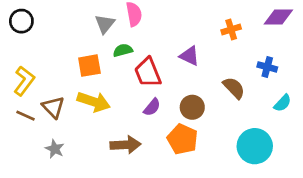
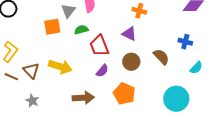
orange cross: (231, 29) -> (139, 11), moved, turned 32
orange square: (89, 66) -> (52, 27), moved
brown circle: (192, 107) -> (131, 62), moved

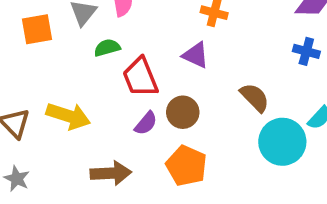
orange square: (52, 27) -> (37, 29), moved
blue cross: (185, 42) -> (306, 51), moved
brown circle: (131, 62) -> (183, 112), moved
cyan circle: (176, 99) -> (282, 142), moved

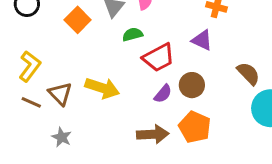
orange square: (37, 29) -> (78, 20), turned -35
red trapezoid: (140, 77) -> (159, 58), turned -96
brown arrow: (111, 173) -> (153, 134), moved

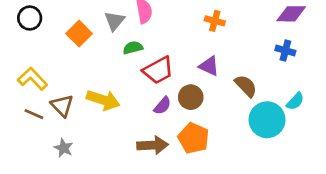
purple triangle: (202, 40) -> (209, 66), moved
yellow L-shape: (30, 66) -> (32, 79), turned -80

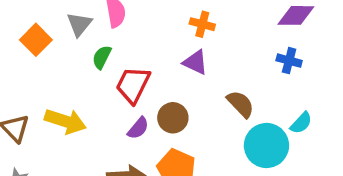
green semicircle: (133, 48) -> (102, 57), turned -48
purple triangle: (209, 66) -> (195, 62), moved
red trapezoid: (158, 70) -> (133, 85), turned 144

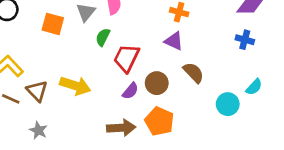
orange square: (36, 40) -> (53, 24), turned -30
brown semicircle: (240, 104) -> (194, 73), moved
cyan circle: (266, 146) -> (228, 104), size x0.7

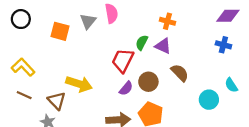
green semicircle: (103, 37) -> (142, 43), moved
cyan semicircle: (254, 87) -> (231, 85), turned 104
brown triangle: (37, 91) -> (57, 101), moved

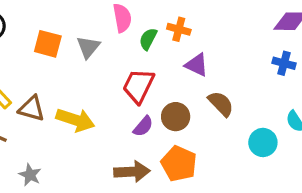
gray triangle: (88, 21) -> (88, 47), moved
orange cross: (167, 21) -> (179, 29), moved
green semicircle: (142, 43) -> (148, 39), moved
brown triangle: (57, 101) -> (32, 109), moved, turned -30

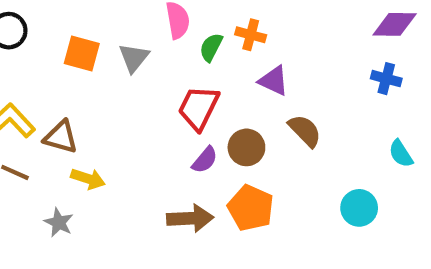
yellow arrow: (75, 120) -> (88, 179), moved, size x0.7
cyan circle: (263, 142) -> (359, 208), moved

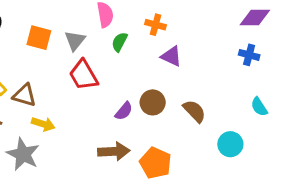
green semicircle: (211, 47) -> (120, 42), moved
red trapezoid: (198, 108) -> (84, 75), moved, turned -56
brown semicircle: (305, 131) -> (194, 111), moved
orange pentagon: (251, 208) -> (156, 163), moved
gray star: (59, 223) -> (23, 154), size x1.6

